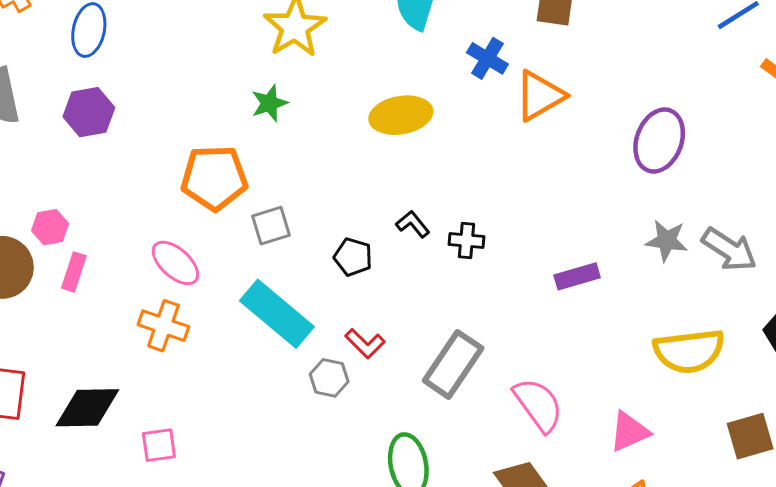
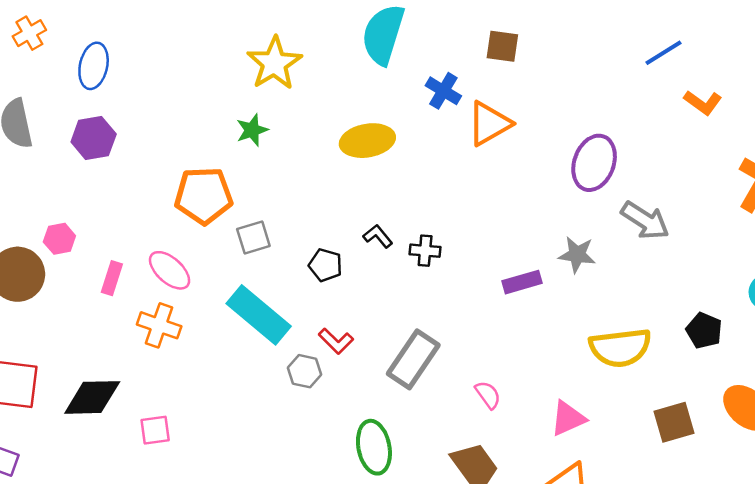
gray star: (667, 241) -> (577, 255), moved
gray arrow: (729, 250) -> (645, 220), moved
pink rectangle: (74, 272) -> (112, 278), moved
pink semicircle: (538, 405) -> (488, 395), size x0.6

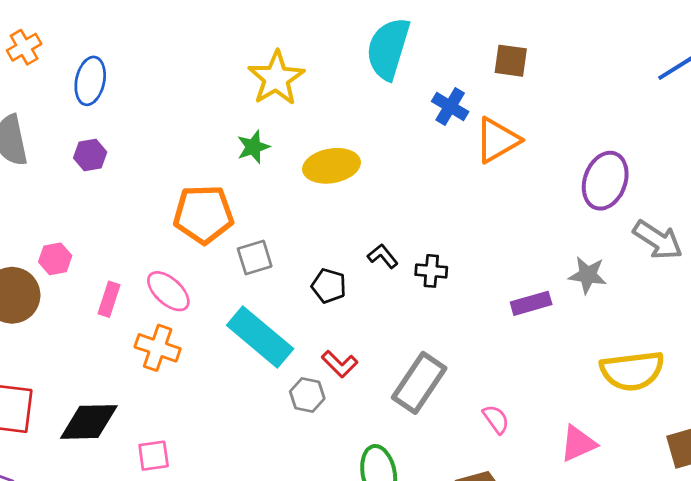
purple hexagon: (94, 138) -> (90, 155), size x0.7
yellow ellipse: (367, 141) -> (331, 166), moved

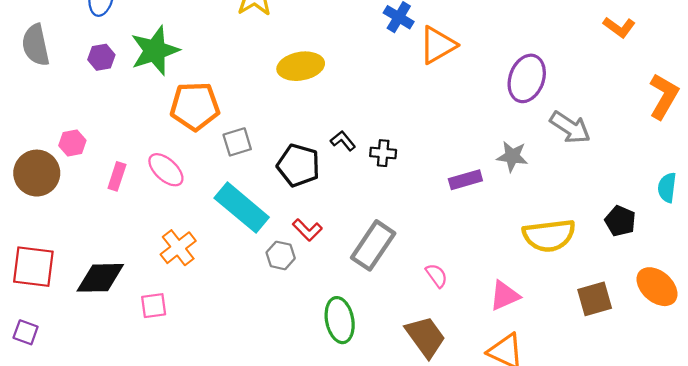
green star: (253, 147) -> (155, 51), moved, size x1.8
black pentagon: (329, 286) -> (298, 165), size x1.5
orange cross: (158, 348) -> (178, 248), moved, turned 33

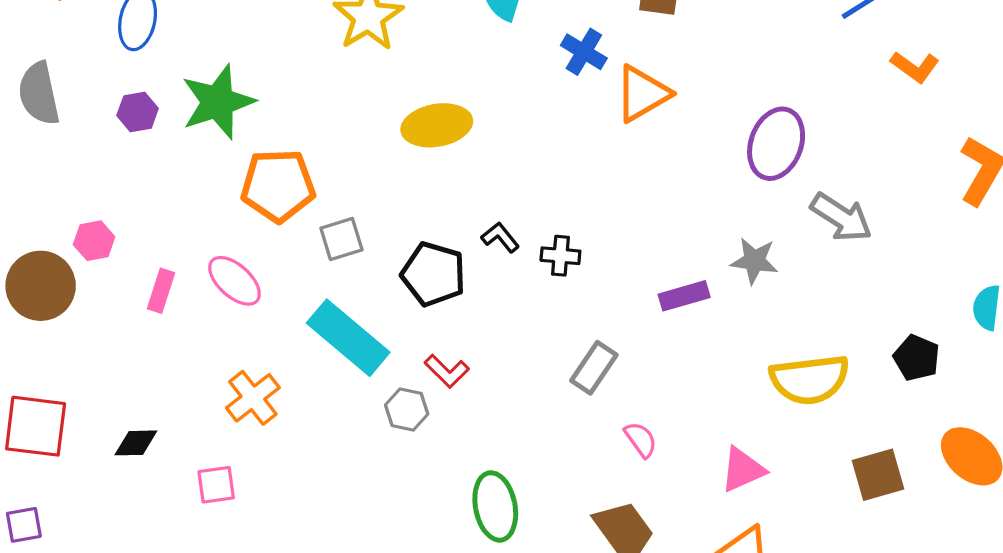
gray rectangle: (373, 245) -> (594, 368), moved, size x0.7
black diamond: (100, 278) -> (136, 443), size x0.6
purple square: (26, 332) -> (24, 525), turned -30

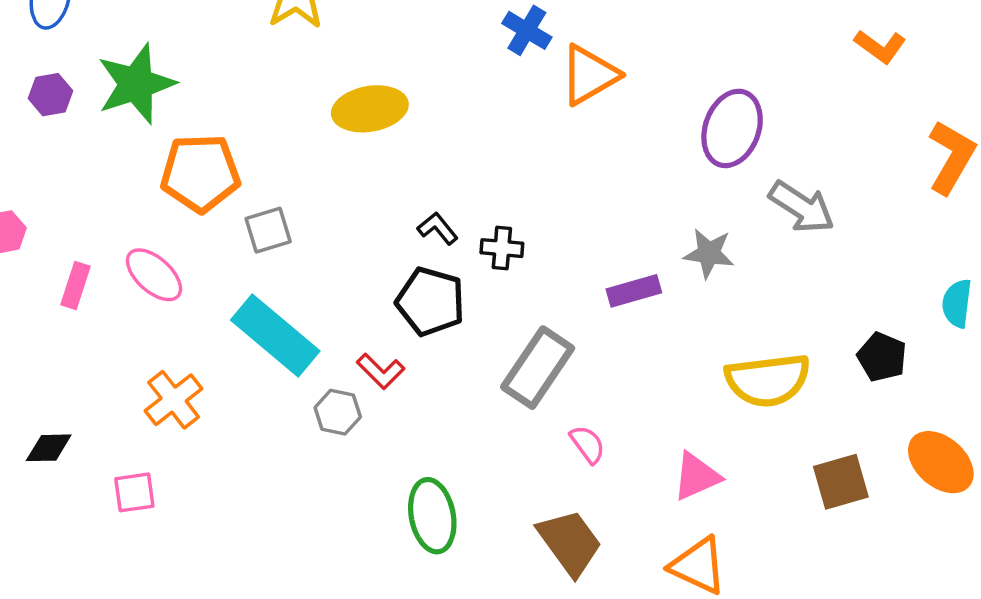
black pentagon: (433, 274) -> (431, 302), moved
gray rectangle: (594, 368) -> (538, 368), size x1.4

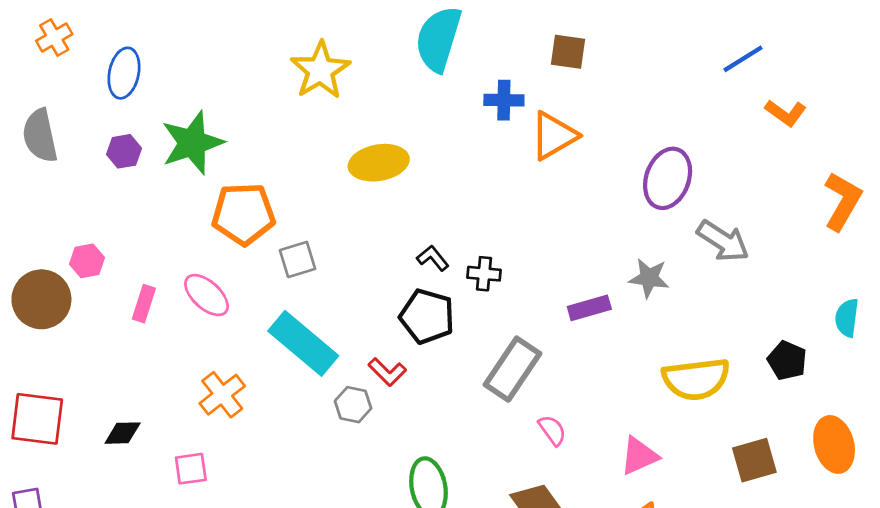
blue cross: (527, 30) -> (504, 100), turned -30
orange ellipse: (941, 462) -> (834, 444), turned 34

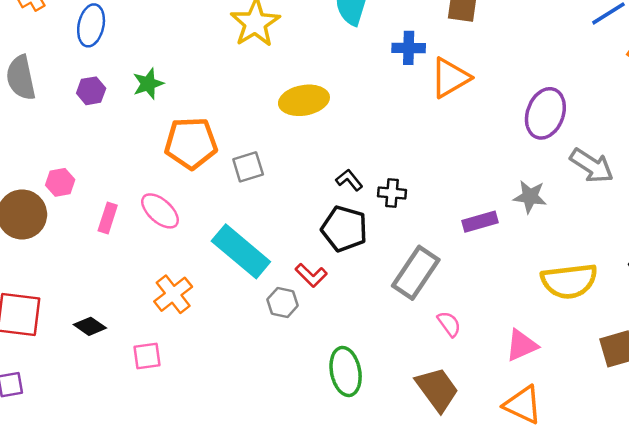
green star: (192, 143) -> (148, 84), size x0.6
gray square: (298, 259) -> (248, 167), moved
black diamond: (123, 433) -> (90, 326), turned 36

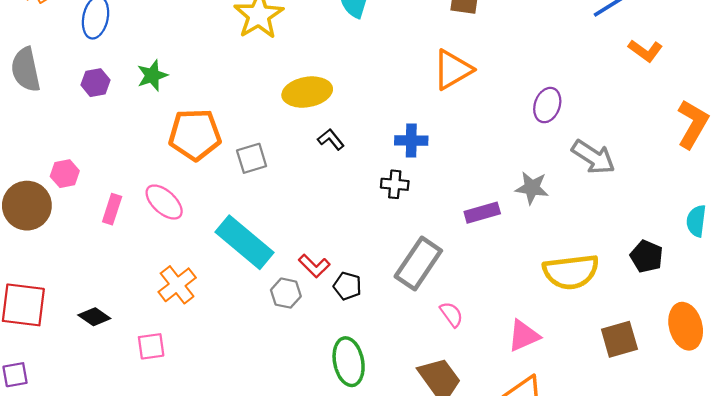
blue cross: (409, 48) -> (411, 141), moved
purple ellipse: (545, 113) -> (547, 105), size x0.7
black L-shape: (349, 180) -> (331, 139), moved
black pentagon: (344, 229) -> (347, 286), moved, size x0.6

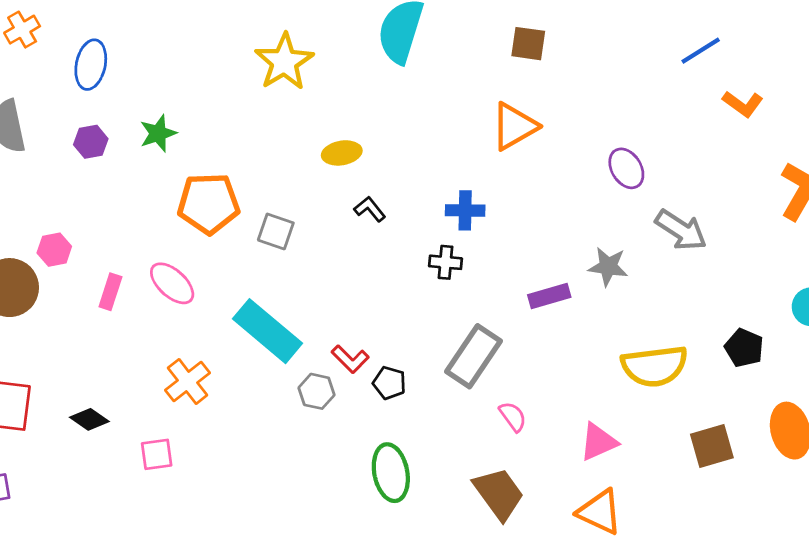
yellow ellipse: (307, 92) -> (342, 153), size x0.7
purple ellipse: (547, 105) -> (626, 168), turned -52
gray square: (252, 158) -> (276, 231), turned 36

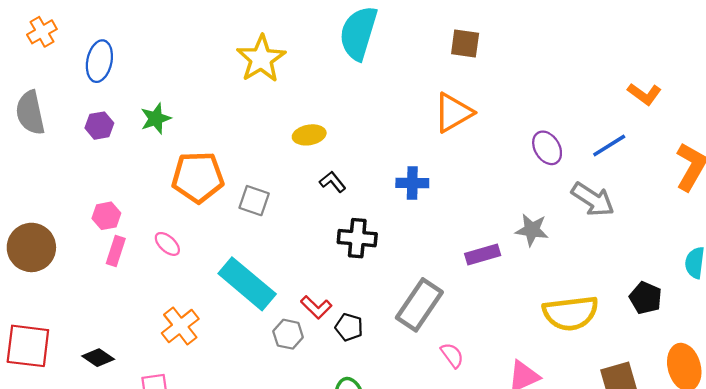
blue line: (701, 51) -> (609, 145), moved
pink hexagon: (54, 250) -> (106, 216), moved
black cross: (445, 262) -> (357, 238), moved, size x1.4
pink ellipse: (172, 283) -> (167, 244), size x0.7

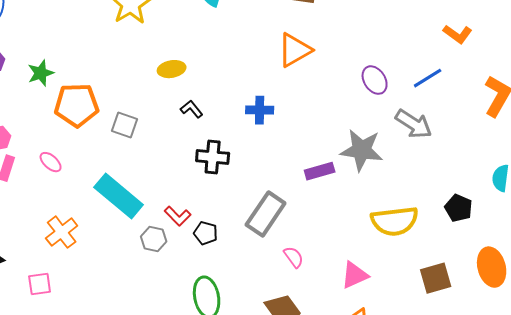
green star: (156, 119) -> (41, 73), moved
gray star: (532, 230) -> (362, 150), size x1.5

